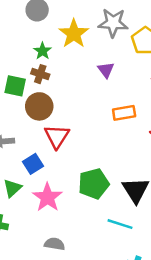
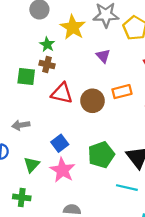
brown circle: (39, 106) -> (92, 101), moved
red triangle: (57, 136) -> (62, 93), moved, turned -45
blue square: (33, 164) -> (60, 143), moved

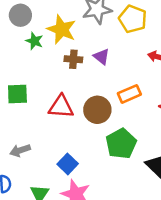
green star: (47, 44) -> (34, 41), moved
brown cross: (47, 64) -> (73, 59), moved
green pentagon: (101, 155) -> (121, 144), moved

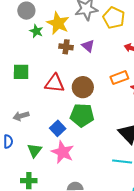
orange rectangle: (129, 94) -> (119, 78), moved
green pentagon: (121, 144) -> (82, 115), moved, turned 30

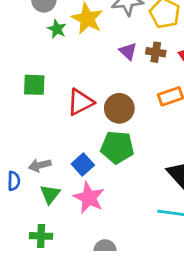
brown cross: (66, 47) -> (156, 52), moved
red triangle: (55, 83) -> (80, 102), turned -35
gray arrow: (21, 116) -> (40, 165), moved

